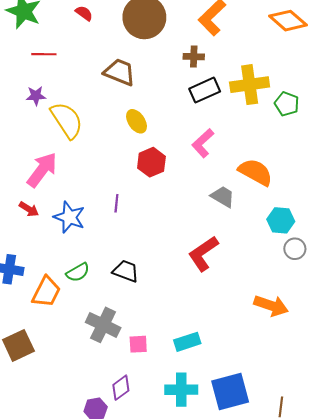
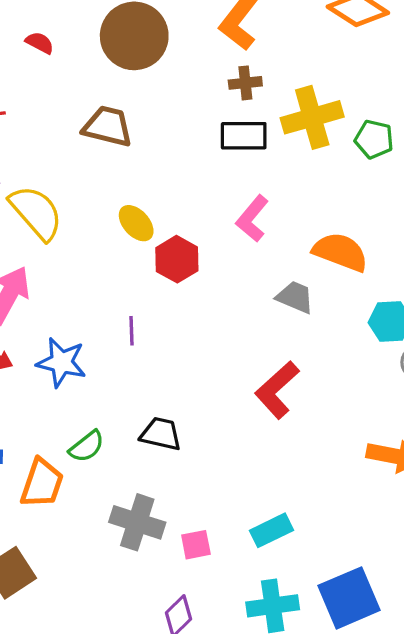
brown cross: (194, 57) -> (245, 83), moved
black rectangle: (205, 90) -> (244, 136), turned 32
yellow ellipse: (136, 121) -> (136, 223), moved

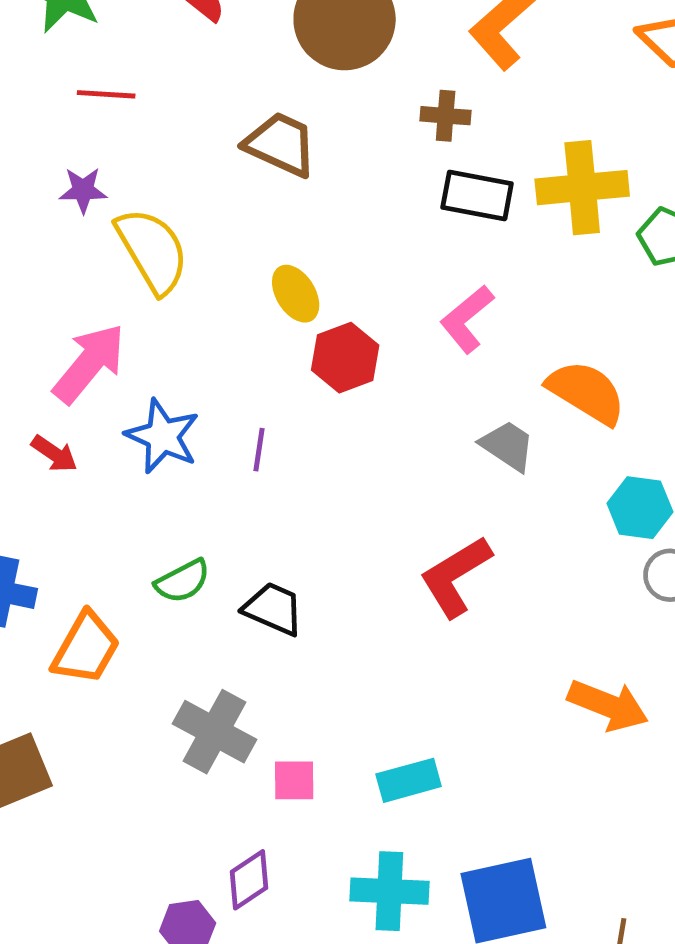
brown cross: (245, 83) -> (446, 116), moved
blue star: (61, 362) -> (162, 436), moved
green semicircle: (87, 446) -> (183, 581), moved

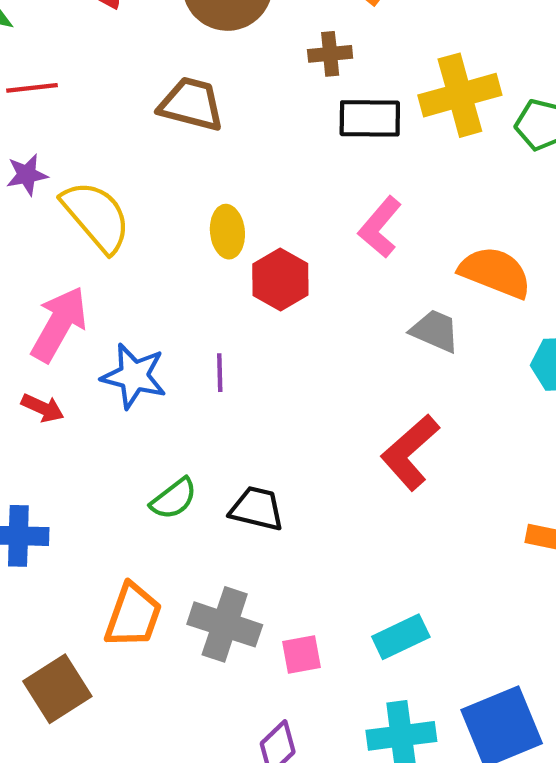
yellow ellipse: (296, 294) -> (227, 232), turned 36
orange trapezoid: (86, 648) -> (133, 615), moved

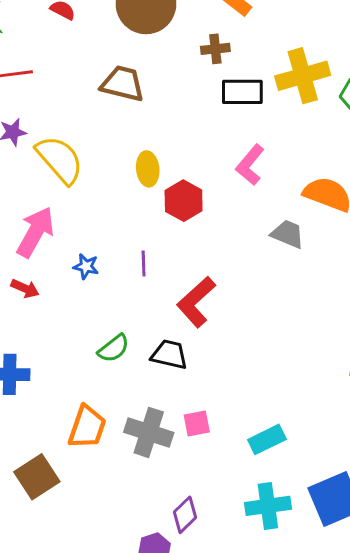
blue star: (134, 376) -> (86, 266), size x0.6
red L-shape: (410, 452) -> (196, 302), moved
pink square: (301, 654) -> (197, 424), moved

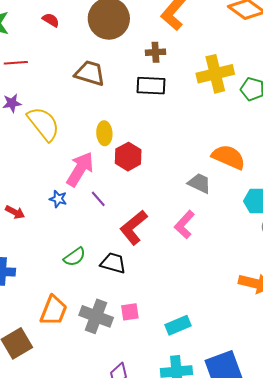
black rectangle: (242, 92) -> (151, 86), moved
pink L-shape: (250, 165) -> (184, 225), moved
pink arrow: (35, 232) -> (80, 169), moved
purple line: (144, 264) -> (98, 199), turned -42

